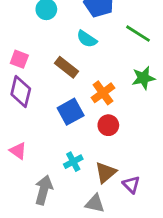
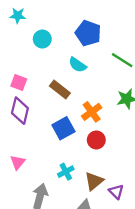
pink triangle: (18, 151) -> (18, 162), turned 35

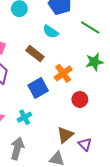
red circle: (96, 140) -> (80, 99), moved
cyan cross: (66, 172) -> (25, 117), moved

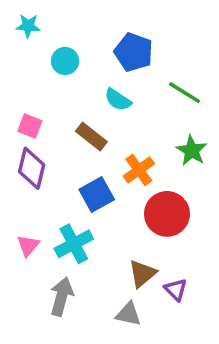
green star: (94, 62) -> (192, 151), turned -30
red circle: (80, 99) -> (167, 214), size x1.6
cyan cross: (25, 117) -> (74, 244), size x1.5

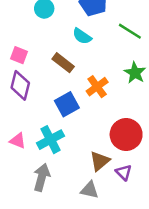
red circle: (167, 214) -> (126, 134), moved
pink triangle: (28, 246) -> (18, 141), turned -48

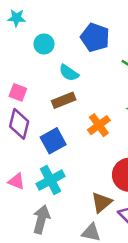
cyan semicircle: (82, 36) -> (69, 73), moved
brown rectangle: (63, 63) -> (64, 100), turned -60
blue square: (67, 104) -> (53, 141), moved

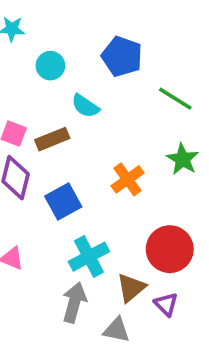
brown rectangle: (64, 100) -> (52, 139), moved
cyan cross: (51, 180) -> (89, 257), moved
gray arrow: (41, 219) -> (74, 302), moved

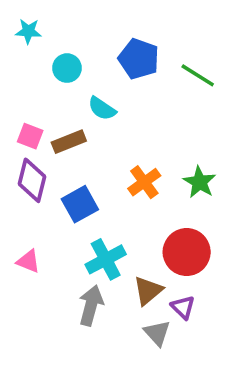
green line: (175, 99) -> (198, 75), moved
green star: (183, 159) -> (199, 182), moved
gray triangle: (116, 330) -> (157, 333), moved, turned 36

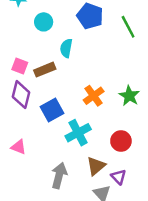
green line: (198, 75) -> (128, 27), turned 30
cyan semicircle: (102, 108) -> (66, 48), turned 66
red circle: (187, 252) -> (121, 141), size x0.7
cyan cross: (106, 259) -> (78, 133), moved

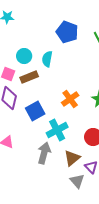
cyan circle: (44, 22) -> (24, 56), moved
gray arrow: (59, 176) -> (44, 153), moved

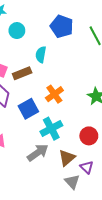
cyan circle: (24, 56) -> (17, 31), moved
orange cross: (70, 99) -> (54, 94), moved
gray arrow: (44, 153) -> (38, 153), turned 40

